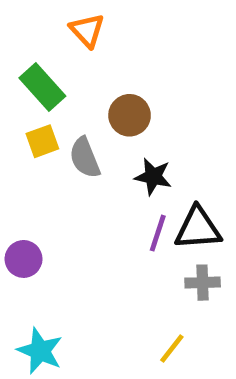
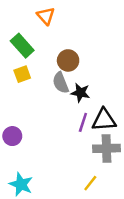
gray semicircle: (85, 158) -> (61, 83), moved
gray cross: (203, 283) -> (106, 148), size x1.5

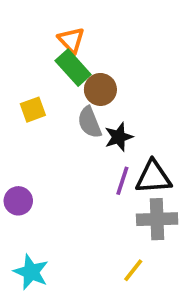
orange triangle: (46, 16) -> (71, 40), moved
green rectangle: (22, 46) -> (73, 68), moved
black star: (80, 93) -> (119, 137), turned -30

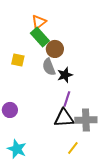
orange triangle: (71, 40) -> (39, 22), turned 35
yellow square: (33, 110) -> (18, 60), turned 32
black triangle: (153, 177) -> (64, 118), moved

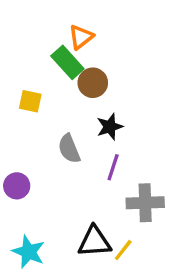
orange triangle: (39, 22) -> (81, 37), moved
gray semicircle: (49, 67) -> (69, 149), moved
black triangle: (64, 118) -> (94, 242), moved

